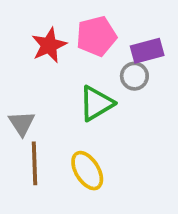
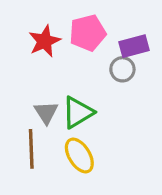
green triangle: (96, 103) -> (78, 112), moved
gray triangle: (22, 123) -> (46, 112), moved

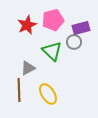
gray triangle: (46, 112) -> (28, 68), turned 35
green triangle: (78, 112) -> (52, 51), moved, turned -45

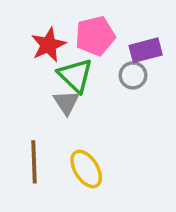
green triangle: (52, 51) -> (75, 75), moved
gray triangle: (28, 68) -> (66, 102), moved, turned -35

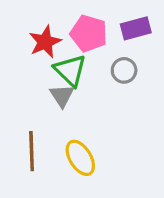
pink pentagon: (95, 36) -> (89, 33), turned 30
purple rectangle: (146, 50) -> (136, 28), moved

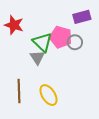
pink pentagon: (89, 33) -> (61, 37), moved
red star: (45, 42) -> (14, 25), moved, turned -30

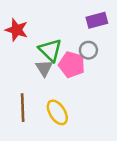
pink pentagon: (61, 37) -> (72, 65), moved

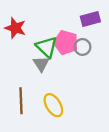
pink pentagon: (72, 65) -> (66, 43), moved

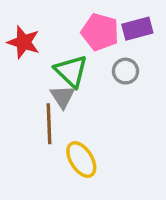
pink pentagon: (66, 43) -> (100, 32), moved
brown line: (21, 101) -> (49, 124), moved

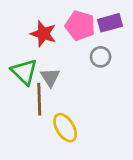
red star: (24, 42) -> (43, 34), moved
green triangle: (71, 71) -> (24, 72), moved

